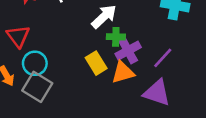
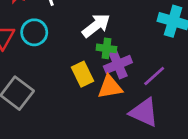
cyan circle: (35, 63) -> (34, 32), moved

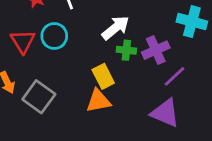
purple cross: (118, 64) -> (156, 50), moved
orange triangle: (110, 87) -> (98, 101), moved

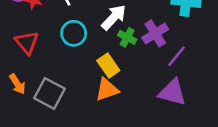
cyan circle: (54, 36) -> (74, 33), moved
green cross: (126, 50) -> (127, 37), turned 30

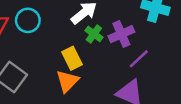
cyan circle: (74, 33) -> (28, 20), moved
orange triangle: (107, 90) -> (67, 81), turned -35

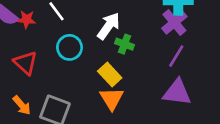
cyan circle: (28, 20) -> (69, 47), moved
purple cross: (121, 34) -> (174, 22), moved

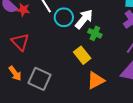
cyan circle: (69, 47) -> (64, 17), moved
orange triangle: (112, 99) -> (96, 80), moved, turned 30

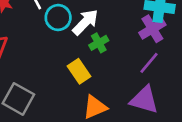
green cross: (95, 33) -> (99, 43), turned 32

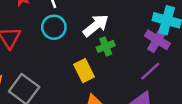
cyan circle: (58, 18) -> (54, 27), moved
purple cross: (152, 29) -> (157, 40), turned -35

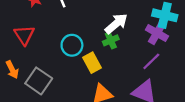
white arrow: (96, 26) -> (116, 24), moved
cyan circle: (54, 27) -> (72, 45), moved

